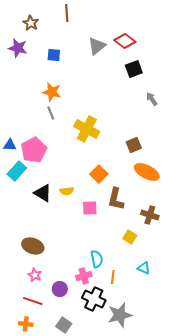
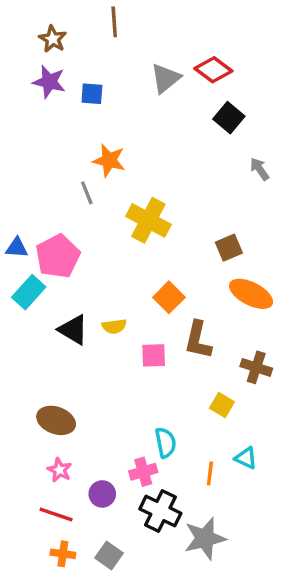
purple star: (18, 48) -> (49, 82), moved
black square: (134, 69) -> (229, 118), turned -30
orange star: (52, 92) -> (109, 160), moved
orange line: (113, 277) -> (210, 473), moved
orange cross: (26, 324) -> (63, 554), moved

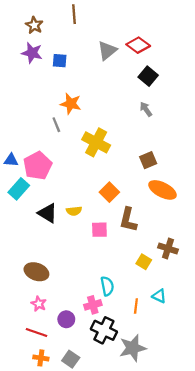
gray arrow: (260, 169) -> (146, 109), moved
brown cross: (256, 367) -> (168, 249), moved

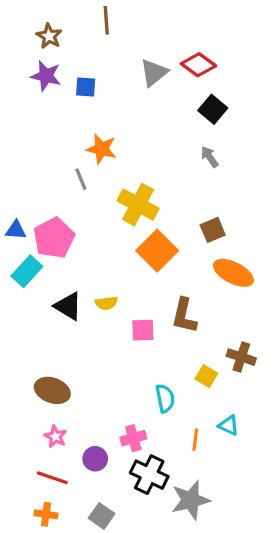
orange square: (109, 192) -> (157, 251), moved, size x1.4
cyan semicircle: (107, 286) -> (165, 398), moved
orange cross: (41, 358) -> (46, 514), moved

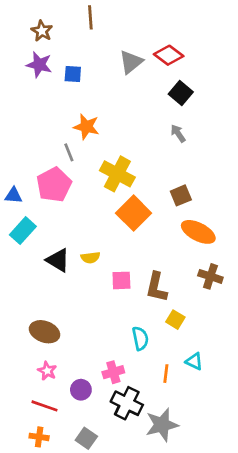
pink pentagon: (54, 238) -> (54, 185), moved
brown L-shape: (184, 316) -> (156, 287), moved
brown cross: (241, 357) -> (210, 276), moved

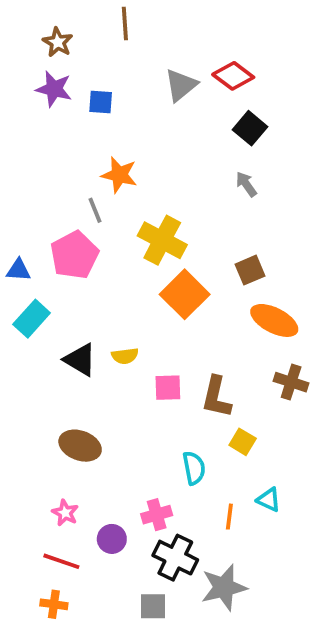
brown ellipse: (45, 332) -> (80, 446), moved
gray square: (86, 438) -> (153, 606), moved, turned -35

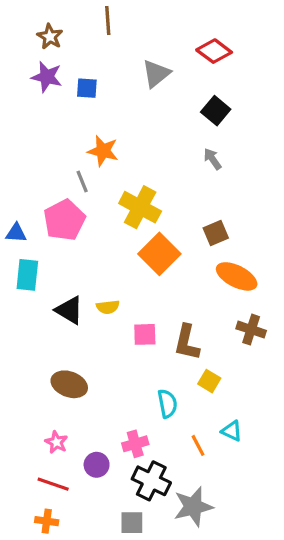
red diamond: (233, 76) -> (214, 51), moved
cyan rectangle: (32, 319) -> (27, 275), turned -36
orange line: (229, 517) -> (198, 445), turned -35

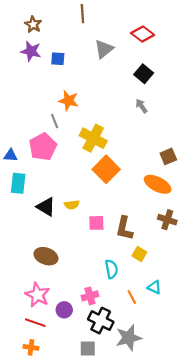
brown line: (108, 21) -> (82, 14), moved
brown square: (216, 233) -> (168, 156), moved
pink star: (56, 442) -> (37, 295), size x1.6

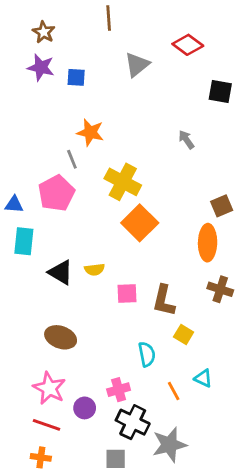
black square: (144, 74) -> (220, 91), moved, turned -30
orange ellipse: (158, 184) -> (208, 243), turned 64

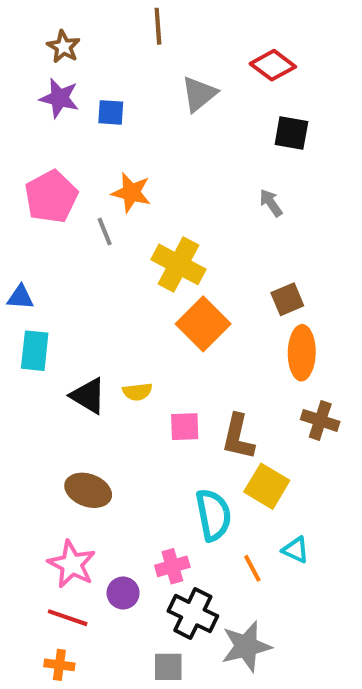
black square: (220, 91) -> (291, 133), moved
pink pentagon: (56, 193) -> (51, 197), moved
brown square: (222, 206) -> (287, 299), moved
yellow square: (184, 334) -> (267, 486), size x1.5
cyan semicircle: (147, 354) -> (213, 515), size x1.4

